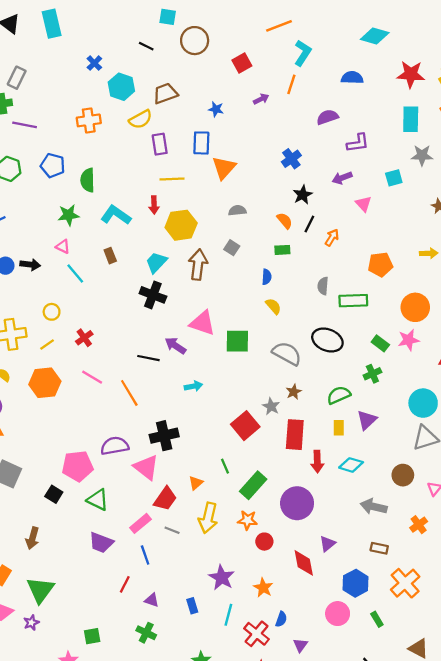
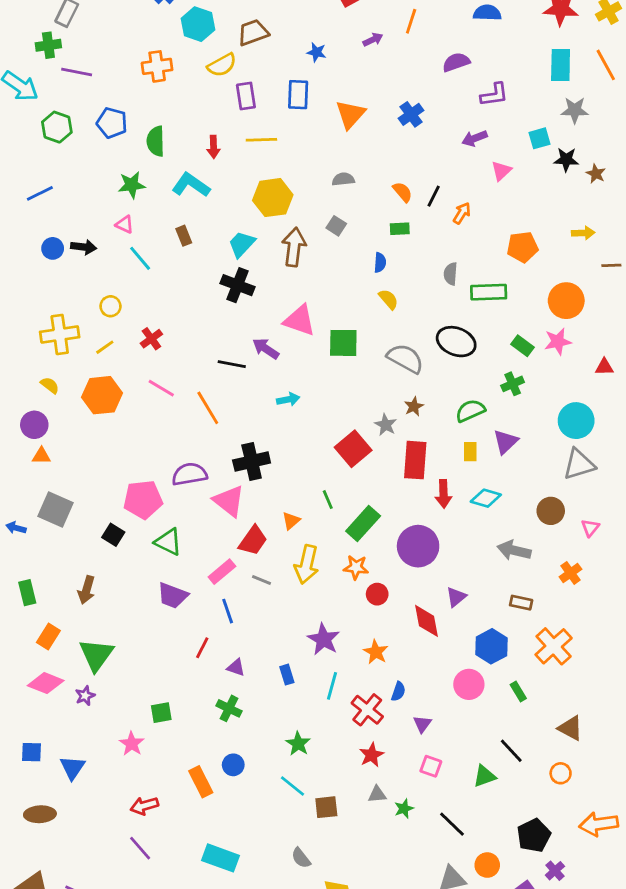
orange triangle: (224, 168) -> (350, 114), moved
black star: (303, 195) -> (566, 160), moved, turned 30
pink triangle: (363, 204) -> (501, 171), turned 30
red arrow: (154, 205) -> (213, 147), moved

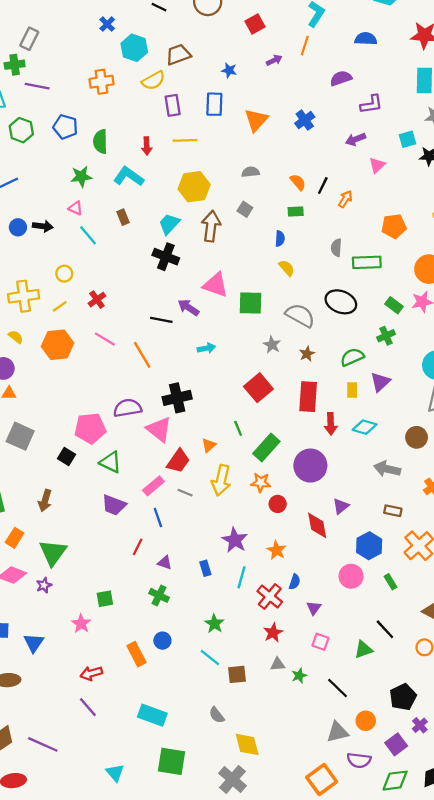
gray star: (386, 425) -> (272, 345), moved

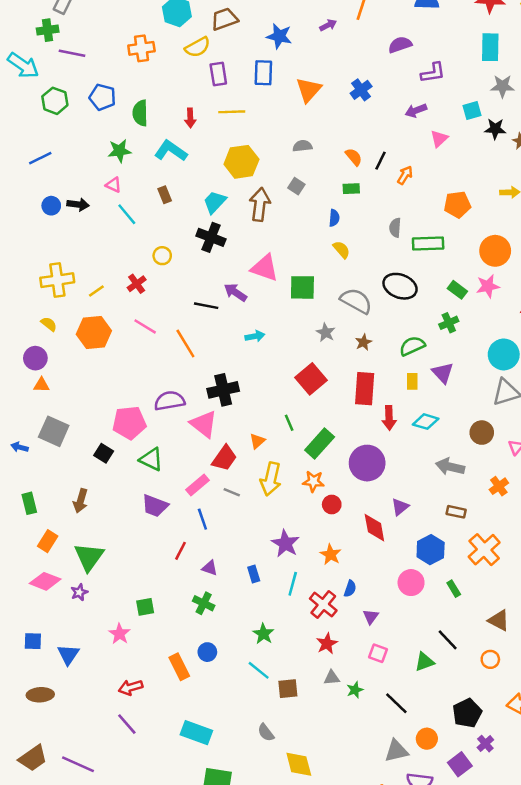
blue star: (229, 70) -> (279, 36), size x1.5
yellow circle: (64, 274) -> (162, 256), moved
purple triangle: (380, 382) -> (443, 373), turned -30

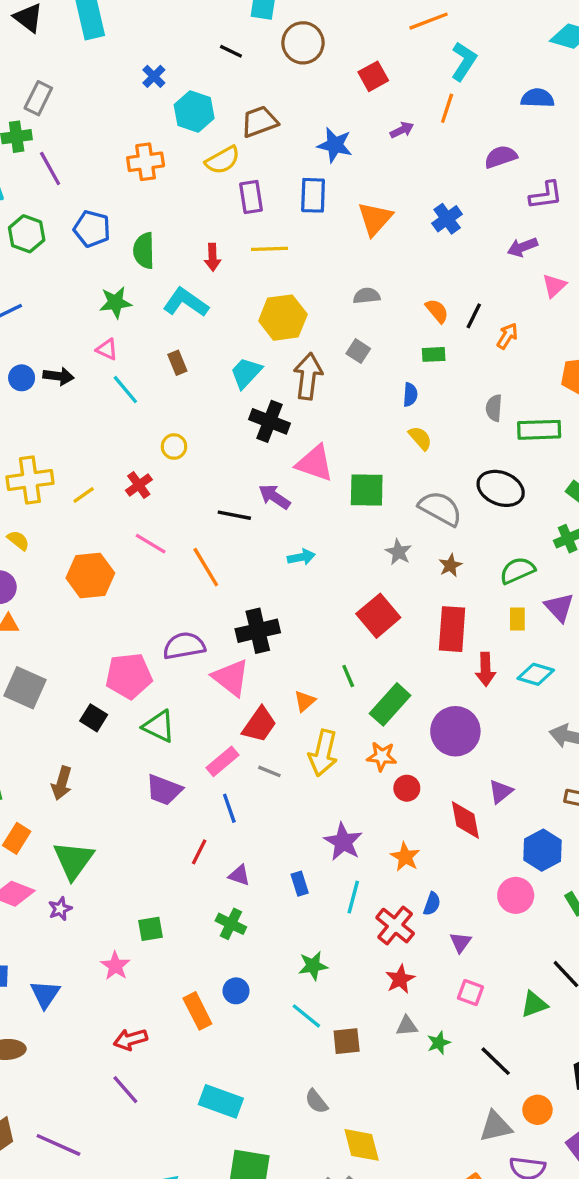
purple line: (72, 53) -> (50, 168), turned 50
black cross: (211, 237) -> (269, 421), moved
orange hexagon: (94, 333) -> (90, 575), moved
green star: (263, 634) -> (313, 966), turned 30

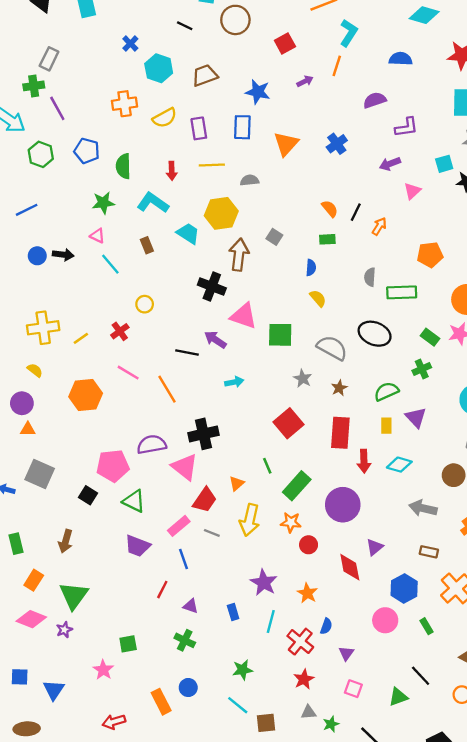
yellow semicircle: (223, 160) -> (165, 118), moved
gray semicircle: (367, 296) -> (250, 180), moved
cyan trapezoid: (246, 373) -> (188, 233), moved, turned 80

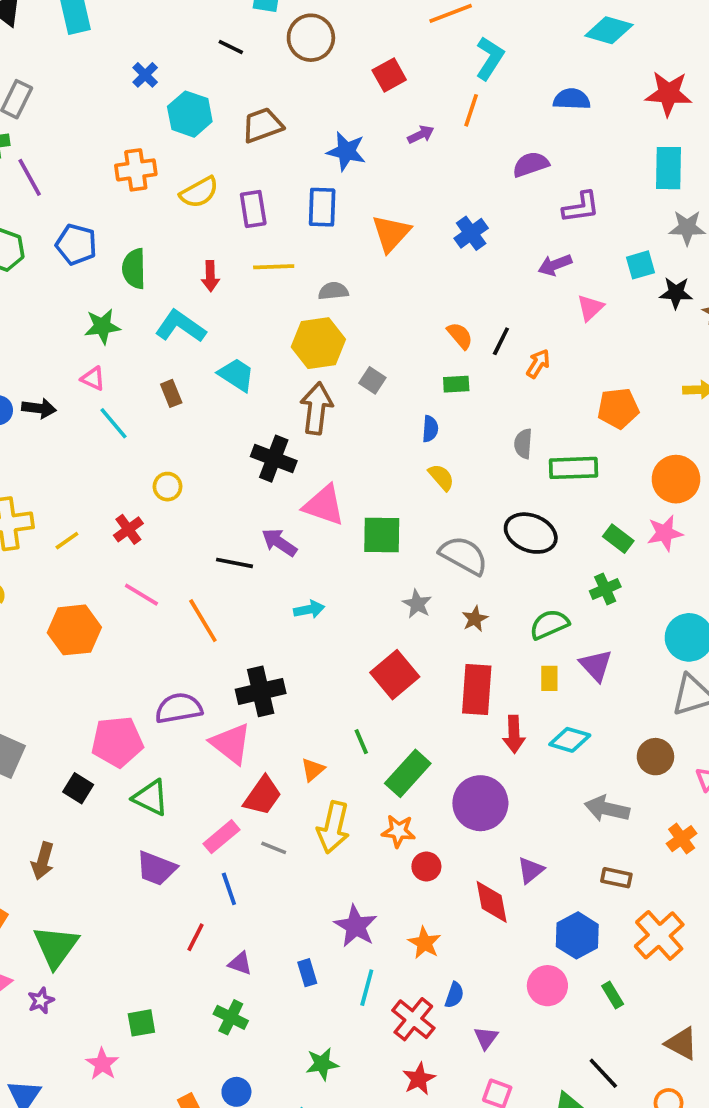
yellow hexagon: (221, 213) -> (318, 343), moved

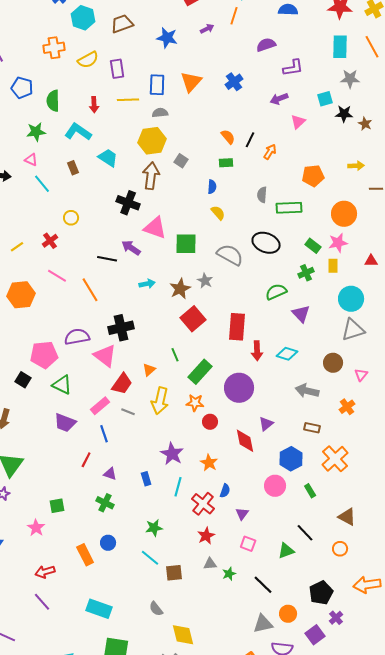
blue rectangle: (322, 207) -> (157, 85), moved
brown star: (475, 619) -> (180, 289), moved, size x1.5
yellow rectangle: (549, 678) -> (333, 266), moved

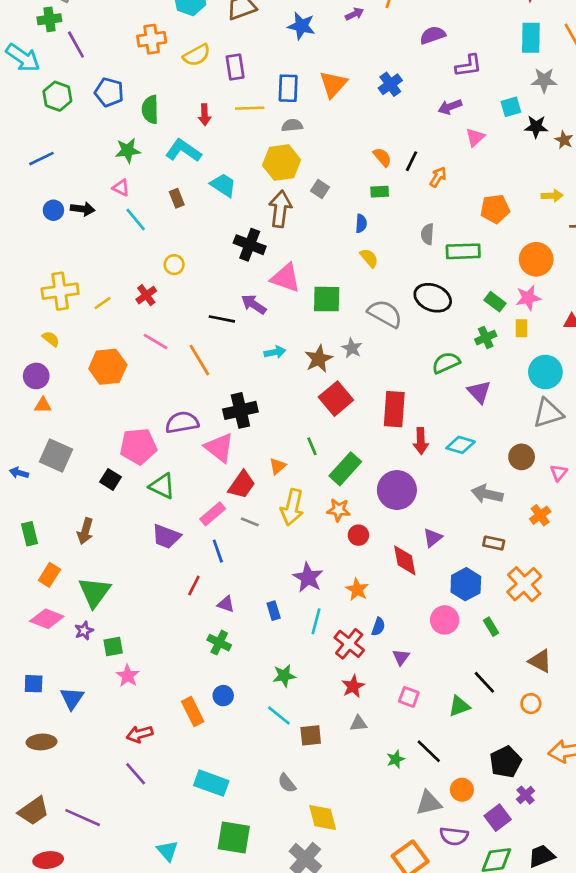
green square: (57, 506) -> (113, 647), moved
green star: (229, 574) -> (396, 759), moved

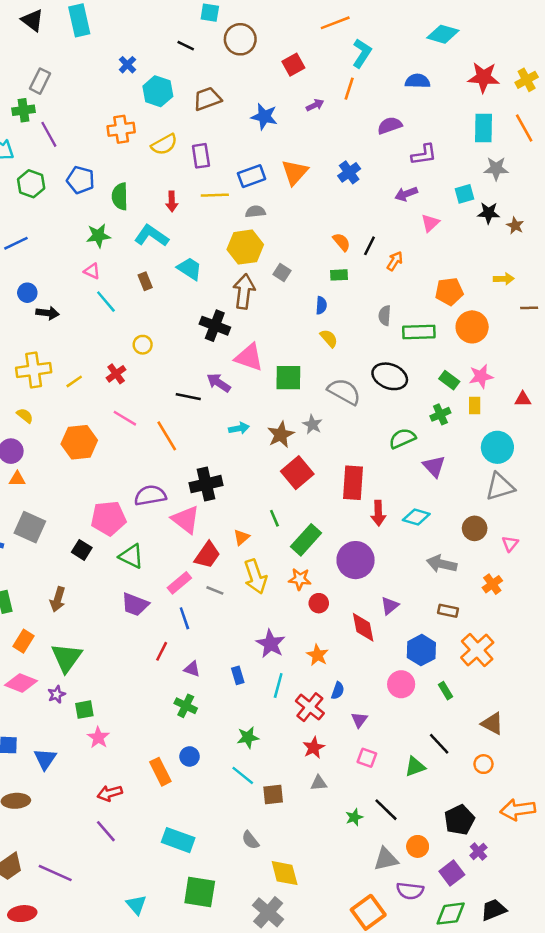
blue rectangle: (288, 88) -> (252, 176), turned 68
black arrow: (83, 209) -> (48, 313), moved
orange circle: (536, 259) -> (472, 327), moved
yellow arrow: (292, 507) -> (255, 577), turned -32

